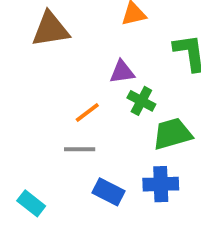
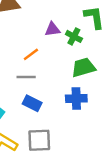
green cross: (141, 101) -> (74, 36), moved
blue rectangle: (109, 192) -> (32, 103), moved

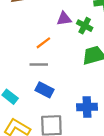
blue cross: (76, 99) -> (87, 107), moved

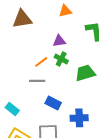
green cross: (85, 26) -> (61, 59), moved
blue rectangle: (45, 90) -> (53, 103), moved

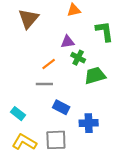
brown triangle: (22, 19) -> (28, 19), turned -40
green cross: (61, 59) -> (78, 58), moved

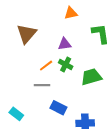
brown triangle: (28, 19) -> (27, 34), moved
green cross: (78, 58) -> (66, 65), moved

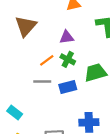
blue rectangle: (58, 108) -> (68, 87), moved, turned -42

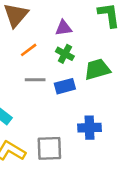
orange line: (47, 60) -> (29, 50), moved

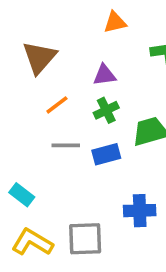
green cross: (65, 54) -> (106, 110), turned 36

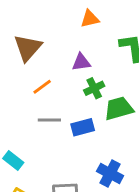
green cross: (106, 110) -> (94, 88), moved
blue cross: (140, 211) -> (110, 173), turned 30

